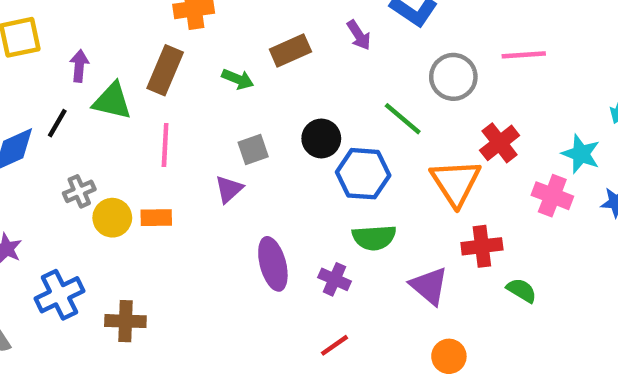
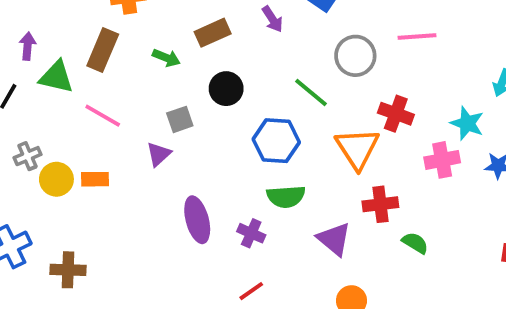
black circle: (321, 138) -> (226, 89), moved
red cross: (500, 143) -> (396, 114), turned -32
pink line: (165, 145) -> (103, 116), turned -63
pink cross: (552, 196) -> (442, 160), turned -32

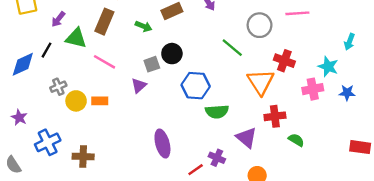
purple arrow: (28, 46) -> (58, 19), turned -147
black circle: (226, 89) -> (172, 54), moved
blue hexagon: (276, 141) -> (196, 86), moved
purple ellipse: (197, 220) -> (162, 144), moved
purple cross: (251, 233) -> (217, 158), moved

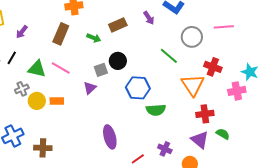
green triangle: (76, 38) -> (37, 69), moved
purple triangle: (246, 138) -> (200, 140), moved
purple cross: (217, 158) -> (165, 149), moved

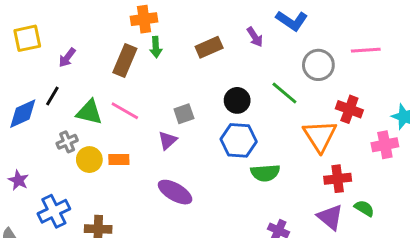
green arrow: (94, 38) -> (156, 47), moved, turned 64
black circle: (118, 61) -> (237, 100), moved
purple ellipse: (110, 137) -> (175, 192), moved, turned -45

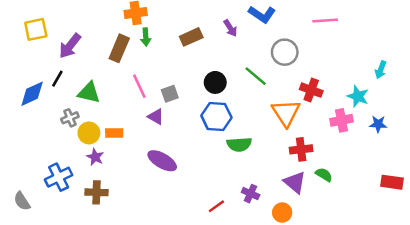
pink line: (366, 50) -> (325, 21), moved
purple arrow: (67, 58) -> (70, 46), size x1.5
pink line: (125, 111) -> (139, 86), moved, turned 35
purple triangle: (168, 140) -> (156, 117), turned -48
purple star: (18, 180) -> (95, 157), moved

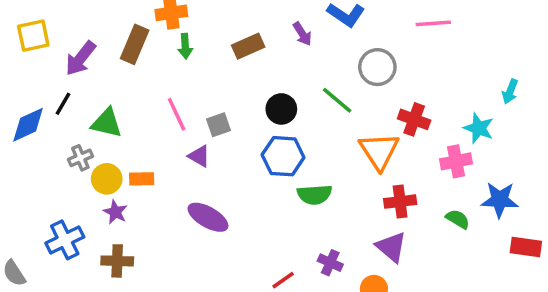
brown rectangle: (119, 48) -> (135, 44), moved
blue star: (378, 124) -> (500, 200), moved, size x1.5
green semicircle: (324, 175) -> (458, 219), moved

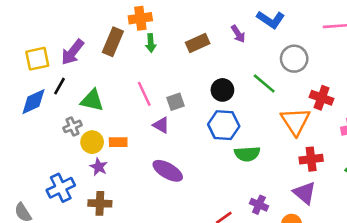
yellow square: (33, 36) -> (37, 59), moved

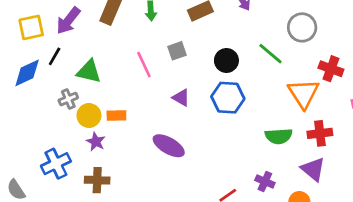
gray square: (176, 102) -> (177, 51), moved
purple triangle: (161, 125) -> (181, 98), moved
green semicircle: (247, 154) -> (279, 136), moved

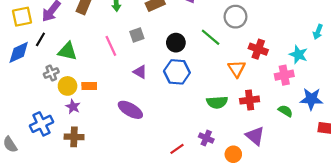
orange triangle: (303, 93) -> (237, 69), size x0.7
purple triangle: (313, 169) -> (255, 136), moved

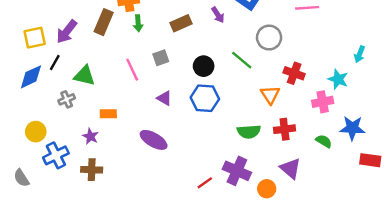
yellow circle: (68, 86) -> (36, 132), moved
purple cross: (206, 138) -> (237, 171), size x1.6

